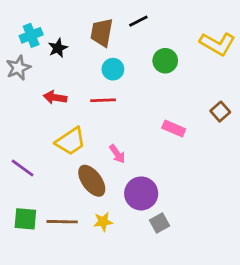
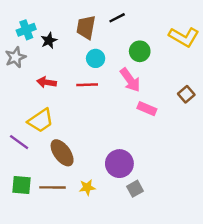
yellow trapezoid: (71, 141) -> (41, 121), moved
pink arrow: (117, 154) -> (130, 80), moved, size x1.5
brown ellipse: (92, 181) -> (62, 153), moved

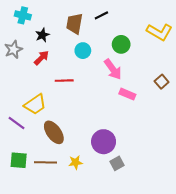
cyan cross: (26, 30) -> (23, 15), moved, turned 35
red arrow: (47, 82) -> (41, 58), moved, turned 126
red line: (87, 85) -> (64, 81), moved

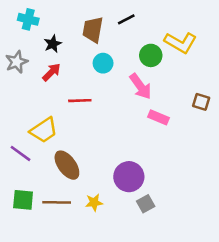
yellow L-shape: (159, 32) -> (180, 43), moved
brown square: (162, 82) -> (201, 102), turned -32

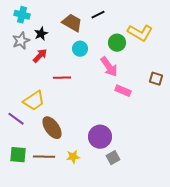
brown trapezoid: (93, 30) -> (72, 23), turned 110
gray star: (17, 62) -> (21, 41), moved

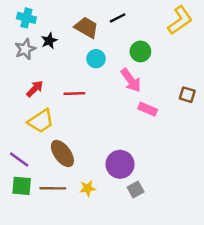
yellow L-shape: (140, 33) -> (180, 20), moved, turned -65
red arrow: (40, 56) -> (35, 89), moved
purple line: (16, 119) -> (19, 159), moved

